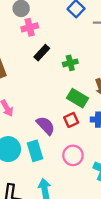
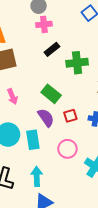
green cross: (70, 63) -> (77, 63), size x1.5
green rectangle: (78, 98) -> (51, 94), moved

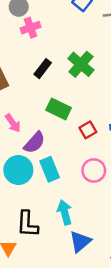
black rectangle: (52, 49) -> (43, 69), moved
green cross: (77, 63) -> (81, 64), turned -30
purple semicircle: (46, 118) -> (34, 143), moved, turned 90

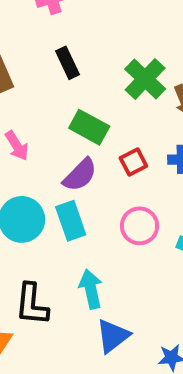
green cross: (81, 64) -> (145, 79), moved
black rectangle: (43, 69) -> (67, 63), turned -66
purple semicircle: (34, 143) -> (80, 175), moved

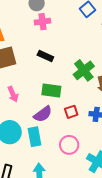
black rectangle: (67, 63) -> (45, 56), turned -49
green rectangle: (89, 127) -> (51, 91), turned -30

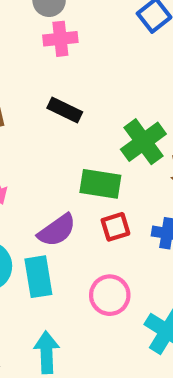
green rectangle: (51, 91) -> (100, 184), moved

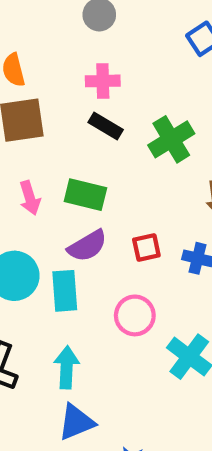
pink cross: (60, 39) -> (103, 81), moved
green cross: (143, 142) -> (171, 139), moved
green rectangle: (100, 184) -> (85, 195), moved

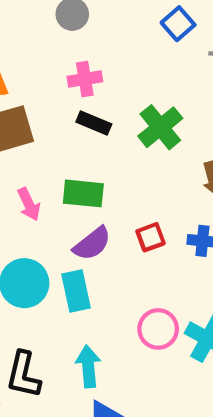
pink circle: (135, 315) -> (158, 329), moved

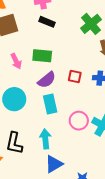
green cross: (160, 127) -> (91, 24), moved
red square: (151, 237) -> (75, 77), turned 32
cyan rectangle: (76, 291) -> (50, 104), moved

